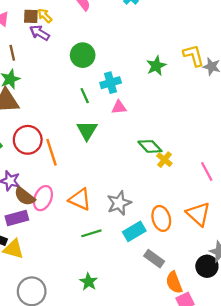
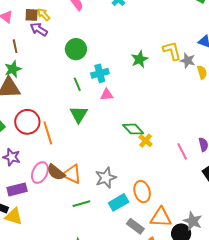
brown semicircle: (25, 196) -> (56, 172), moved
orange triangle: (198, 214) -> (161, 217), moved, turned -40

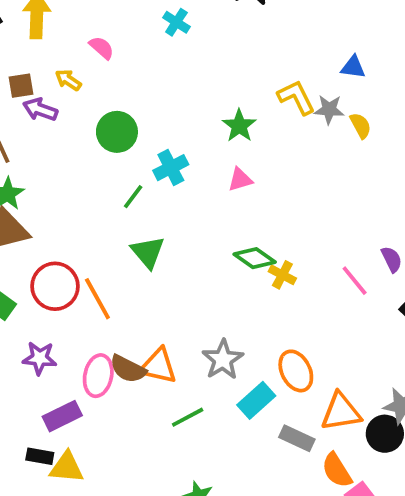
yellow arrow: (44, 15) -> (68, 80), moved
green line: (77, 84) -> (133, 197), turned 72
pink triangle: (107, 95) -> (240, 180), moved

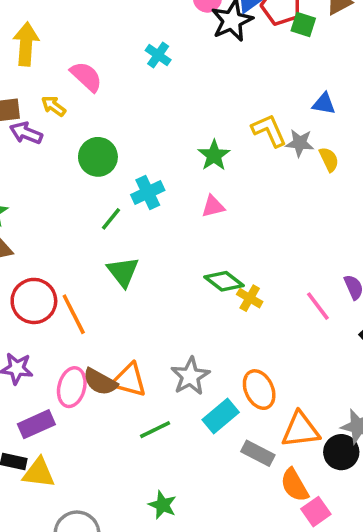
pink semicircle: (102, 48) -> (86, 77), size x1.4

